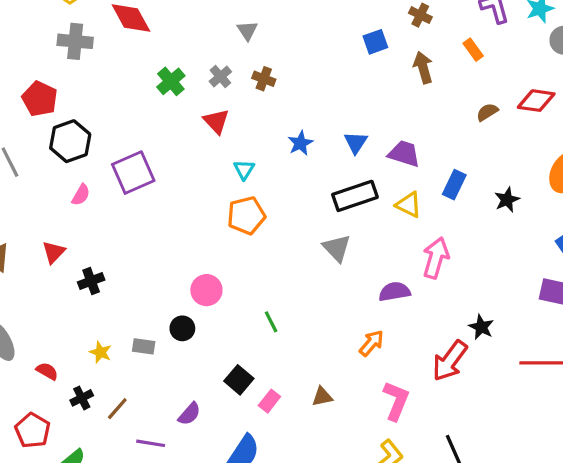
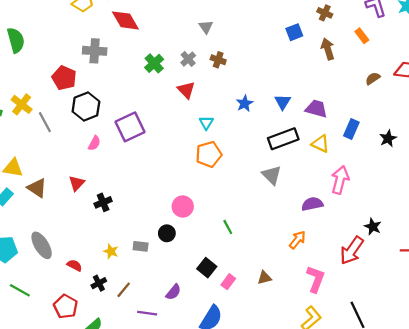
gray cross: (75, 41) -> (95, 51), moved

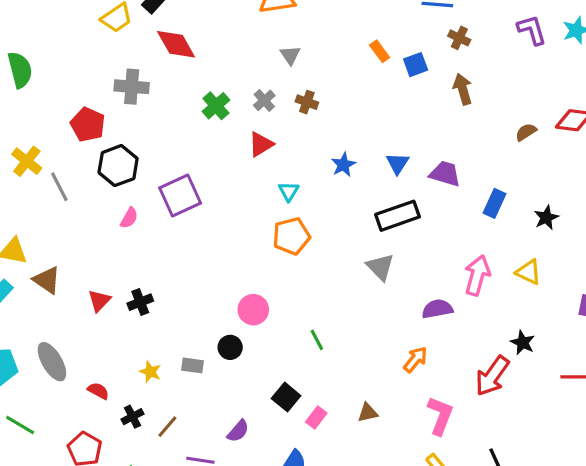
orange rectangle: (362, 36) -> (380, 51), moved
red triangle: (186, 90) -> (261, 144), turned 42
yellow triangle: (320, 144) -> (529, 272), moved
red triangle: (77, 183) -> (99, 301), moved

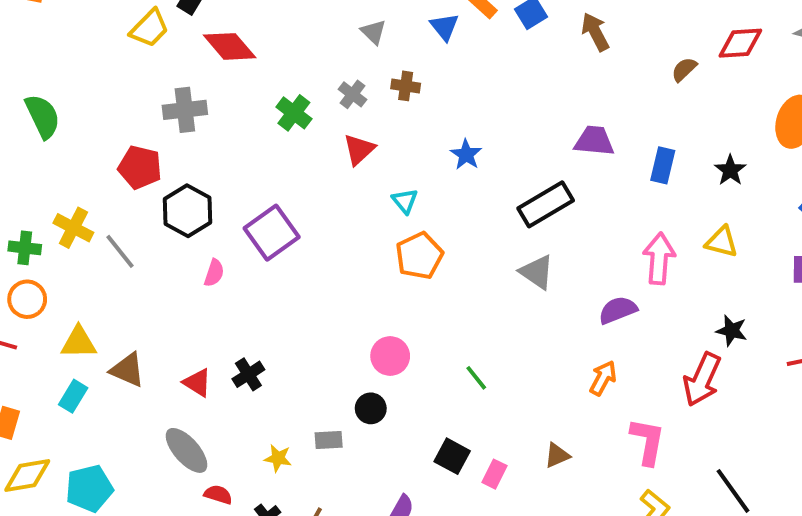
blue triangle: (398, 163) -> (445, 27), moved
red triangle: (99, 301) -> (197, 383), turned -30
gray ellipse: (52, 362) -> (186, 450), moved

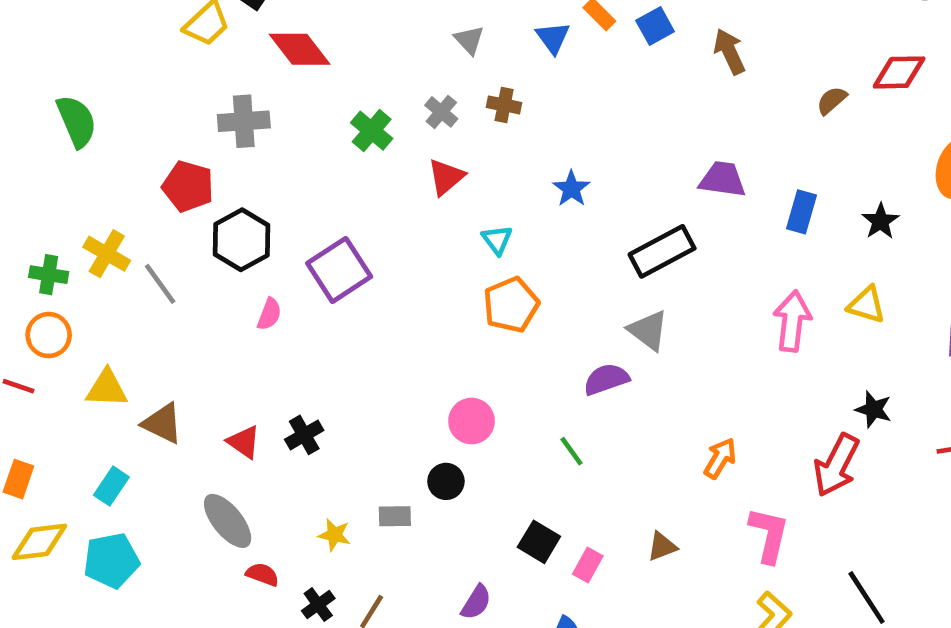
purple semicircle: (618, 310) -> (606, 379), moved
cyan rectangle: (73, 396) -> (111, 486), moved

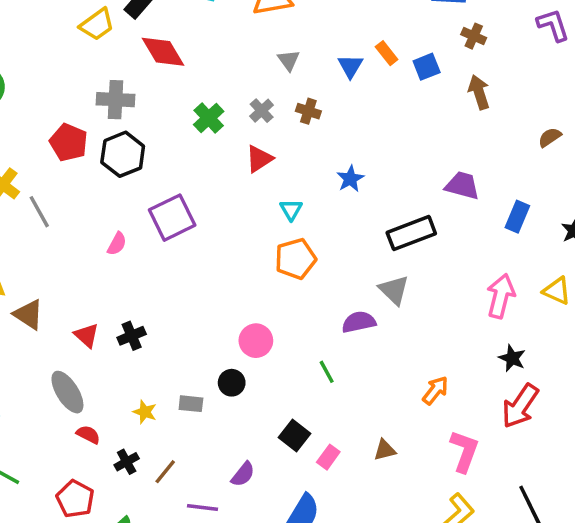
black hexagon: (241, 240) -> (123, 154), moved
black star: (874, 409) -> (512, 358), moved

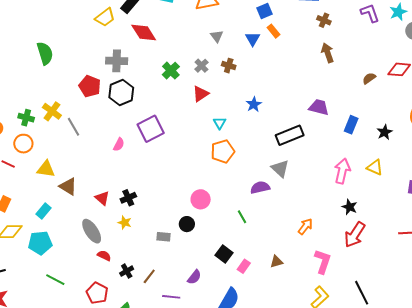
blue square: (427, 67) -> (265, 11), moved
yellow star: (145, 412) -> (125, 223), moved

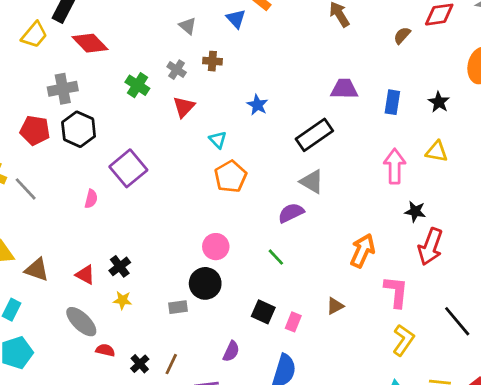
black circle: (187, 224) -> (205, 283), size x1.5
orange arrow: (305, 226) -> (363, 251), size x1.4

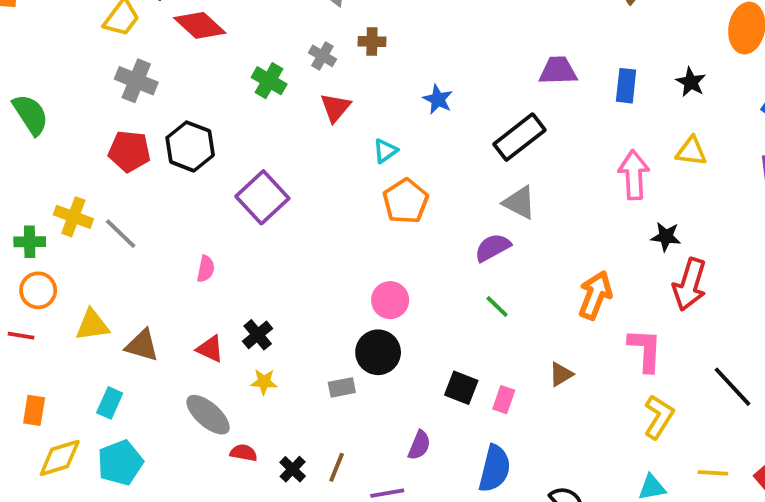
gray cross: (63, 89) -> (136, 81), moved, turned 36
cyan triangle: (218, 140) -> (385, 151), turned 42
pink semicircle: (91, 199) -> (206, 269), moved
green line: (276, 257) -> (497, 306), moved

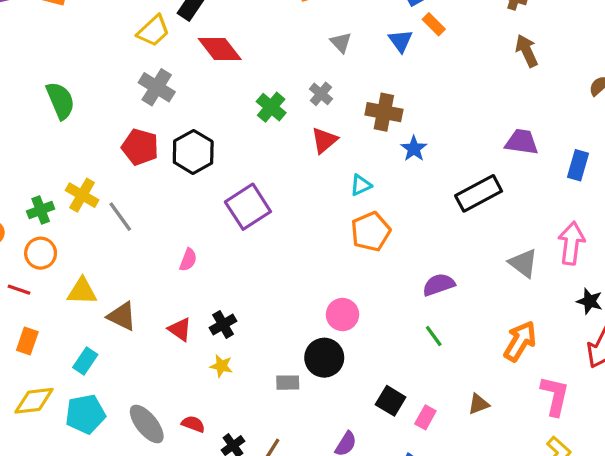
brown cross: (372, 42) -> (384, 112), moved, size x1.5
gray triangle: (519, 202) -> (523, 263), moved
green cross: (30, 242) -> (41, 210), turned -30
orange rectangle: (34, 410) -> (27, 341), moved
gray ellipse: (208, 415) -> (147, 424), moved

